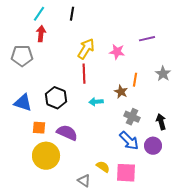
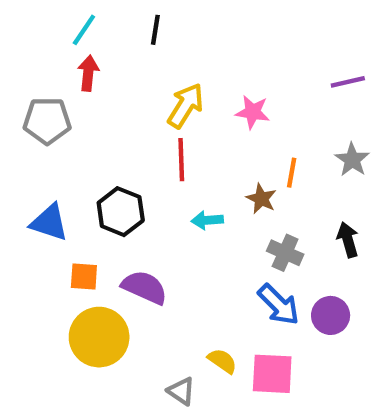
purple line: (147, 39) -> (348, 82), moved
black arrow: (161, 122) -> (348, 240), moved

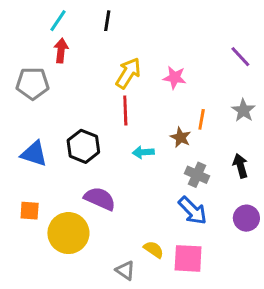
purple line: (348, 82) -> (240, 57), turned 60
orange square: (84, 277) -> (30, 211), moved
purple circle: (331, 315) -> (246, 218), moved

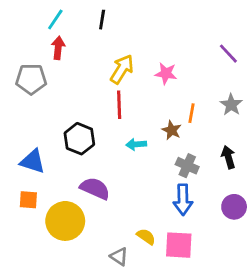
blue triangle: (34, 154) -> (33, 161), moved
blue arrow: (193, 211) -> (183, 200), turned 44

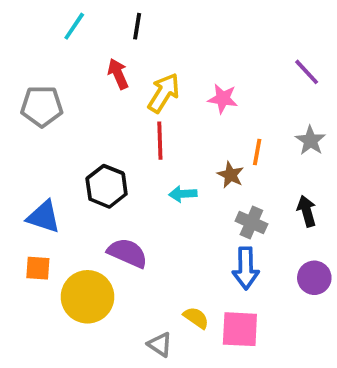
red arrow: (58, 48) -> (118, 74), moved, turned -30

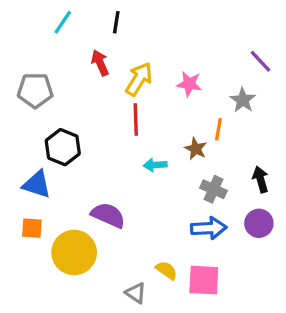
gray star: (310, 141) -> (243, 100), moved
black hexagon: (107, 186) -> (63, 147), moved
blue arrow: (246, 268) -> (209, 228), turned -92
purple circle: (314, 278) -> (259, 223), moved

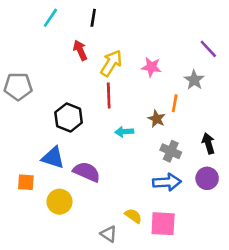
gray pentagon: (35, 90) -> (18, 86), moved
black hexagon: (63, 147) -> (69, 117), moved
blue triangle: (37, 184) -> (53, 158), moved
yellow circle: (74, 252) -> (59, 202), size x0.7

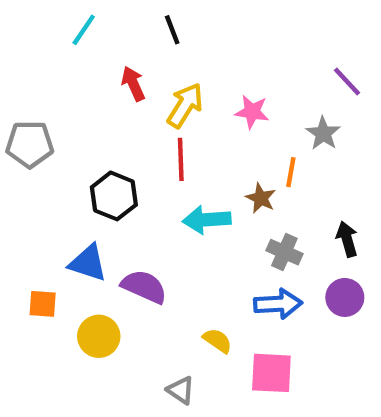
black line: (93, 18) -> (172, 30), moved, turned -30
cyan arrow: (124, 132) -> (207, 220), size x1.5
yellow semicircle: (133, 216) -> (217, 341), moved

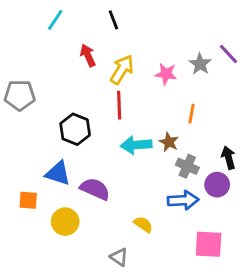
gray star: (323, 133) -> (200, 64), moved
brown star: (261, 198) -> (169, 142), moved
purple circle: (345, 297) -> (217, 185), moved
pink square: (271, 373) -> (209, 244), moved

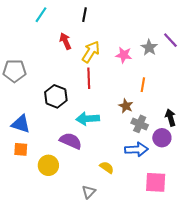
black line: (113, 20) -> (84, 15), turned 32
cyan arrow: (136, 145) -> (88, 119), moved
blue triangle: (58, 173) -> (21, 124), moved
gray triangle: (119, 257) -> (89, 192), turned 40

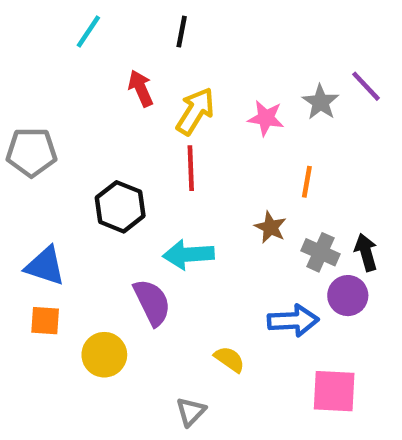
gray cross: (140, 124) -> (320, 252), moved
purple semicircle: (71, 141) -> (152, 302), turned 40

